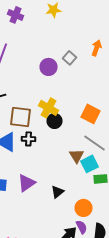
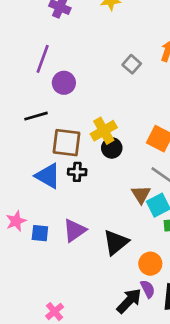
purple circle: (48, 67) -> (64, 83), moved
yellow cross: (48, 108) -> (104, 131), turned 30
black triangle: (58, 192) -> (116, 242), size x1.5

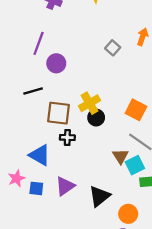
blue triangle: (48, 176) -> (40, 155), moved

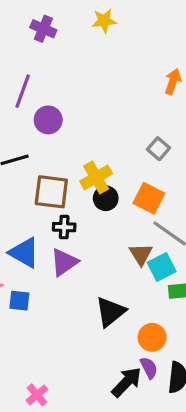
gray square: (113, 48) -> (158, 149), moved
orange square: (136, 110) -> (149, 198), moved
purple triangle: (65, 186) -> (64, 262), moved

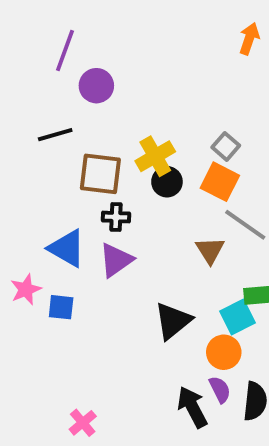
gray square: (158, 149) -> (226, 146), moved
cyan square: (162, 267) -> (237, 317), moved
black arrow: (126, 382) -> (192, 407), turned -72

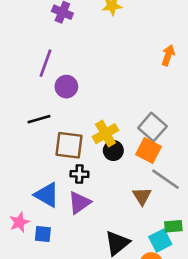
gray square: (226, 146) -> (152, 127), size x1.5

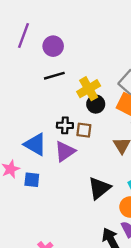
purple line: (45, 63) -> (24, 35), moved
black line: (39, 119) -> (54, 76), moved
brown square: (69, 145) -> (84, 130), moved, size x0.6

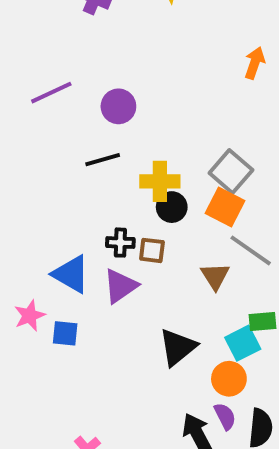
purple line: (24, 35) -> (51, 93), turned 45
purple circle: (53, 46) -> (118, 106), moved
yellow cross: (89, 89) -> (160, 181), turned 30

